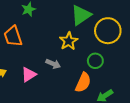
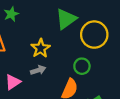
yellow star: (69, 41) -> (41, 48), moved
gray arrow: (53, 64) -> (38, 70), turned -40

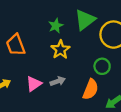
green star: (11, 14) -> (56, 26), moved
gray arrow: (38, 70) -> (58, 81), moved

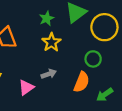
pink triangle: (34, 84) -> (26, 87), moved

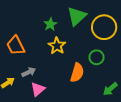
gray arrow: (49, 74) -> (29, 72), moved
orange semicircle: (82, 82) -> (77, 73), moved

